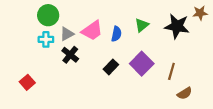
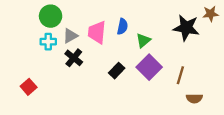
green triangle: (142, 25) -> (143, 40), moved
pink trapezoid: (92, 31) -> (97, 32), turned 130
blue semicircle: (116, 34) -> (122, 27), moved
brown semicircle: (185, 93) -> (194, 98), turned 32

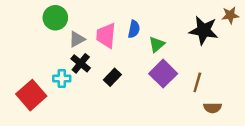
cyan cross: (48, 42) -> (62, 79), moved
black rectangle: (117, 71) -> (112, 77), moved
red square: (29, 87) -> (31, 95), size x1.6

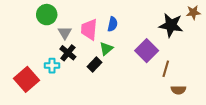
gray triangle: (77, 39) -> (65, 33), turned -32
green triangle: (157, 44) -> (106, 49), moved
purple square: (163, 74) -> (147, 51), moved

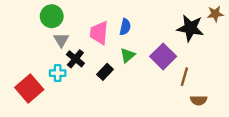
gray triangle: (65, 33) -> (61, 40), moved
green triangle: (106, 49) -> (128, 55), moved

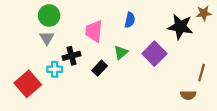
blue semicircle: (125, 27) -> (130, 20), moved
gray triangle: (61, 40) -> (47, 38), moved
black cross: (75, 59) -> (71, 56), turned 36
brown line: (184, 77) -> (202, 73), moved

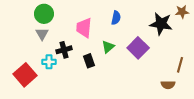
black rectangle: (100, 68) -> (89, 61), turned -64

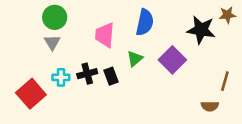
blue semicircle: (116, 18) -> (145, 22), size x1.5
black cross: (64, 50) -> (87, 74), moved

